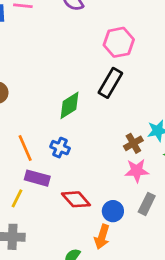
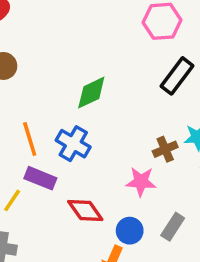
black rectangle: (110, 83) -> (177, 76), moved
blue cross: (60, 148) -> (73, 144), size x1.4
pink star: (137, 171) -> (141, 182), moved

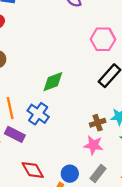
pink star: (141, 182) -> (93, 145), moved
red diamond: (85, 210) -> (33, 170), moved

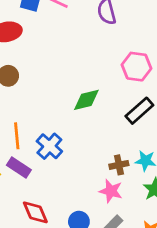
green diamond: (53, 82) -> (86, 100), moved

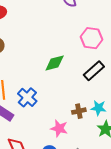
pink star: (111, 191) -> (59, 128), moved

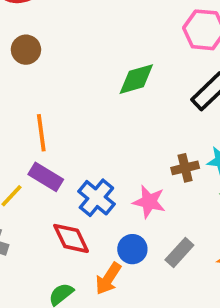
blue cross: (27, 97) -> (96, 198), moved

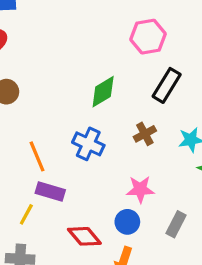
brown cross: (185, 168) -> (145, 134), moved
blue cross: (96, 198) -> (88, 144), moved
blue circle: (132, 249) -> (127, 222), moved

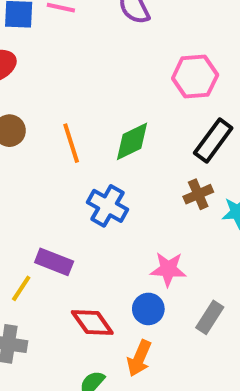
brown cross: (145, 134) -> (198, 194), moved
orange line: (37, 156) -> (71, 143), moved

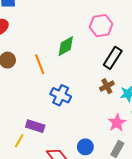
green diamond: (132, 141) -> (66, 46), moved
pink star: (168, 269) -> (117, 123), moved, turned -30

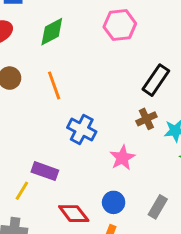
pink hexagon: (101, 26) -> (120, 25), moved
green diamond: (66, 46) -> (52, 32), moved
pink star: (117, 123) -> (122, 158), moved

